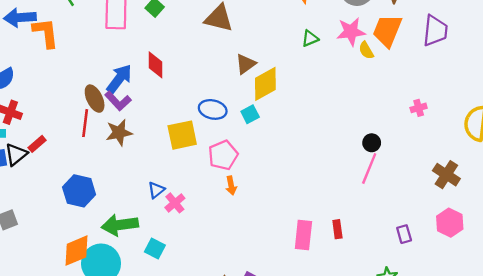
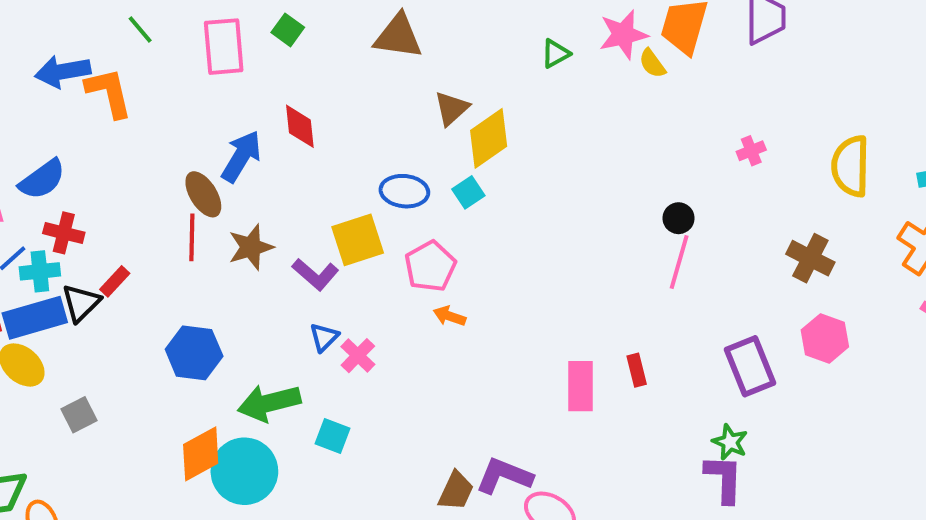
purple L-shape: (118, 101) -> (315, 274), moved
orange arrow: (231, 186) -> (449, 316), turned 126
purple rectangle: (404, 234) -> (750, 366), size x1.8

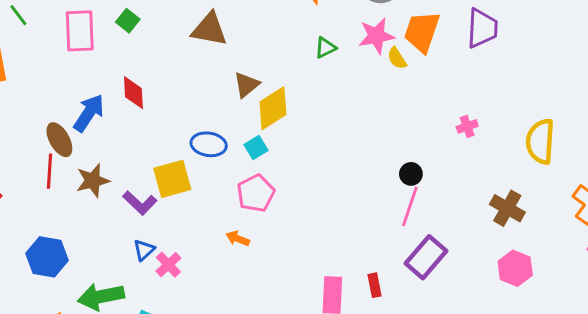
pink pentagon: (430, 266) -> (256, 193), moved
purple rectangle: (750, 366) -> (426, 257), moved, turned 60

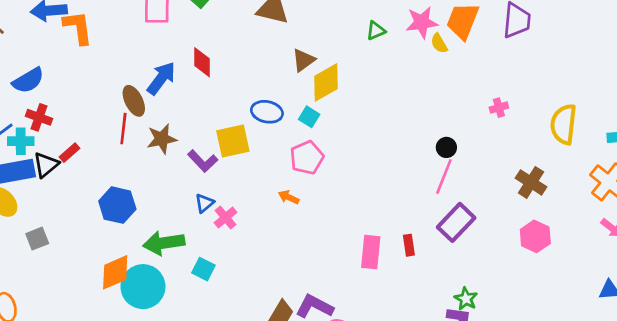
cyan square: (256, 147) -> (309, 117), turned -30

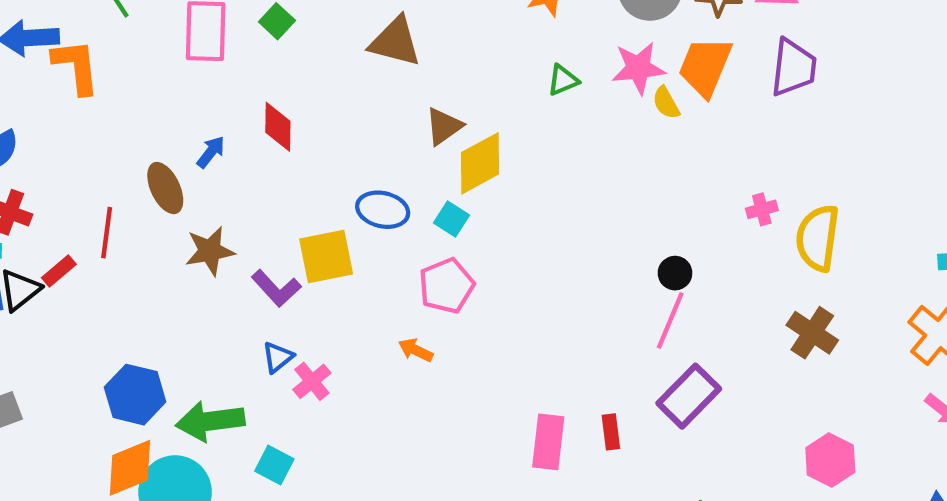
blue arrow: (161, 78) -> (211, 152), size x0.6
yellow semicircle: (564, 124) -> (818, 238), moved
red line: (123, 129) -> (107, 233), moved
blue hexagon: (117, 205) -> (135, 395), moved
pink hexagon: (535, 236) -> (830, 460), moved

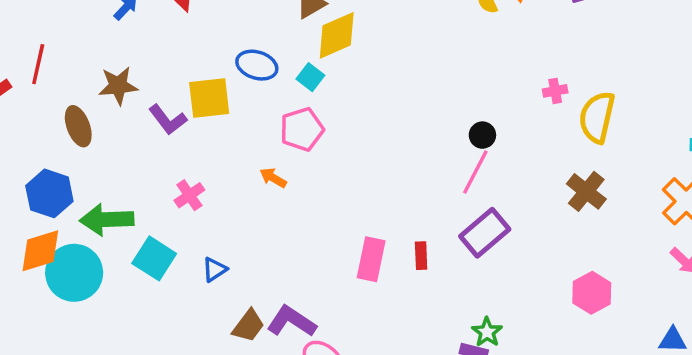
brown ellipse: (165, 188) -> (78, 126), moved
blue triangle: (278, 357) -> (215, 269), moved
cyan square: (274, 465) -> (154, 258), size x1.4

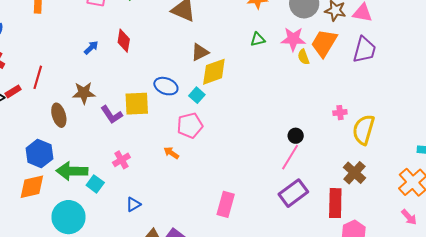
red rectangle: (421, 256) -> (335, 203), moved, size x1.8
cyan square: (154, 258) -> (95, 184), moved, size x0.7
cyan circle: (74, 273) -> (68, 217), moved

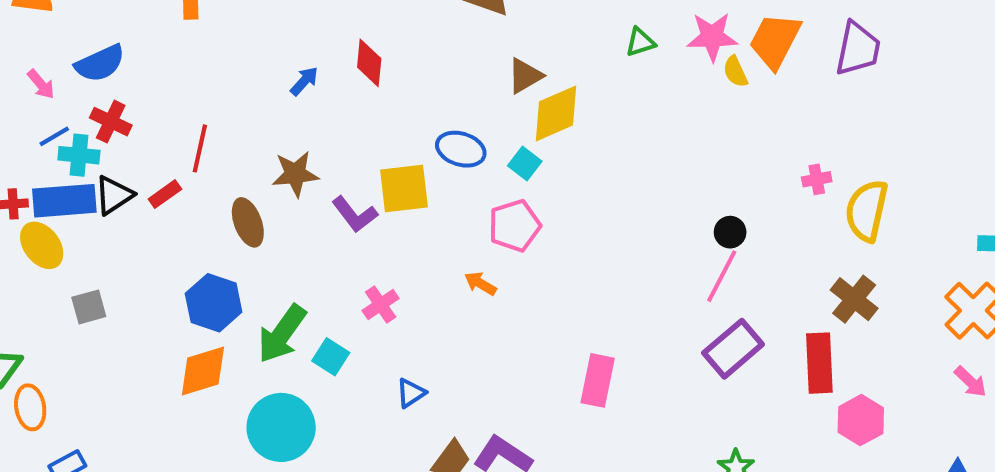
red rectangle: (13, 91) -> (165, 194), moved
green arrow: (72, 171) -> (282, 334), turned -52

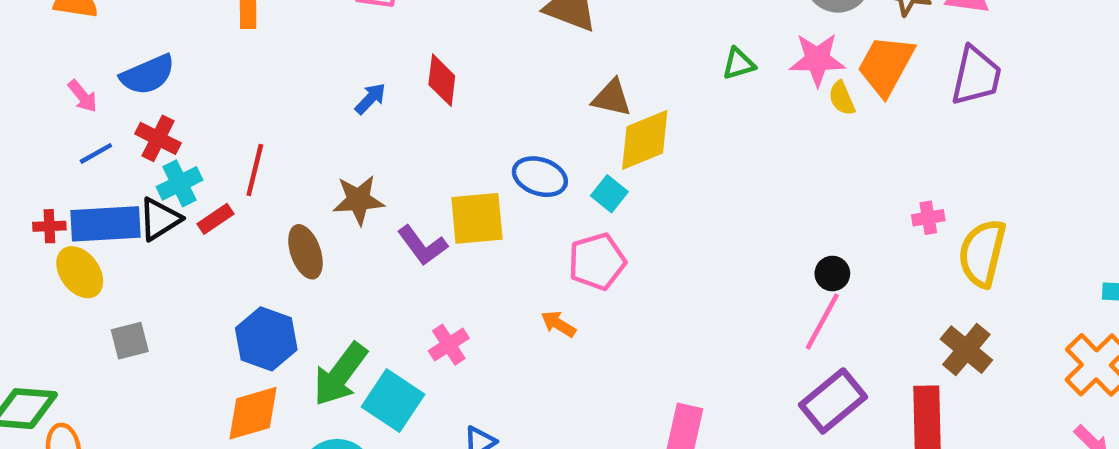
brown triangle: (525, 76) -> (612, 98), turned 42
cyan cross: (79, 155) -> (179, 183), moved, turned -33
cyan square: (331, 357) -> (393, 401), size x1.5

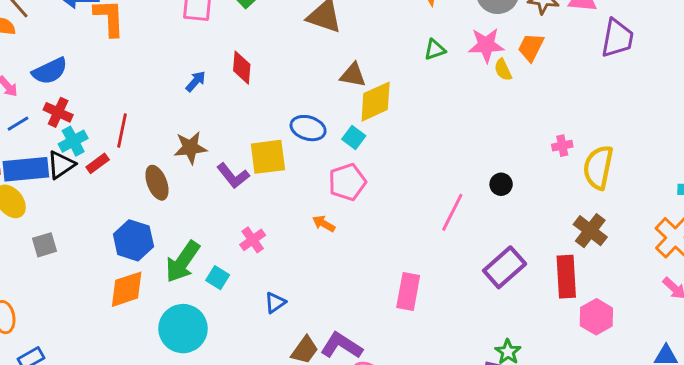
orange trapezoid: (886, 65) -> (531, 47), size x0.7
purple trapezoid: (976, 76) -> (617, 38), moved
pink line: (822, 321) -> (452, 212), moved
cyan square: (393, 401) -> (218, 278), size x0.6

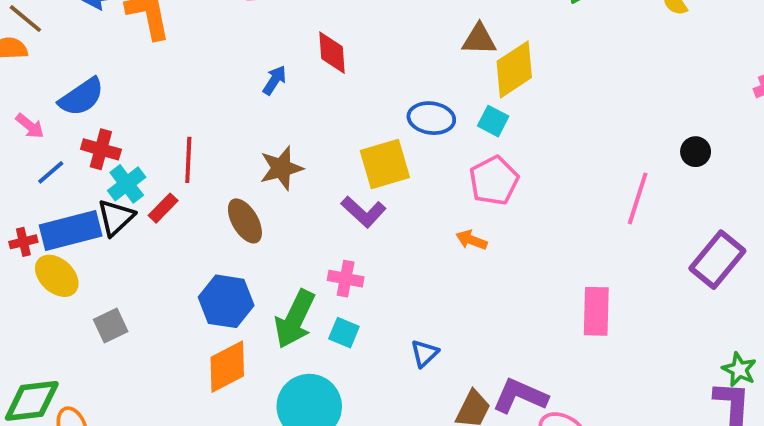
purple L-shape: (233, 176) -> (364, 212), moved
pink cross: (253, 240) -> (346, 279), moved, turned -35

